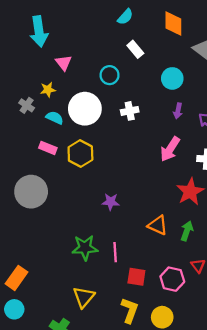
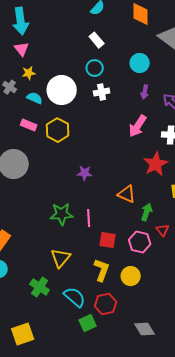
white rectangle: (135, 49) -> (97, 40), moved
pink triangle: (64, 63) -> (22, 49), moved
cyan circle: (110, 75) -> (95, 68), moved
green arrow: (187, 231) -> (147, 212), moved

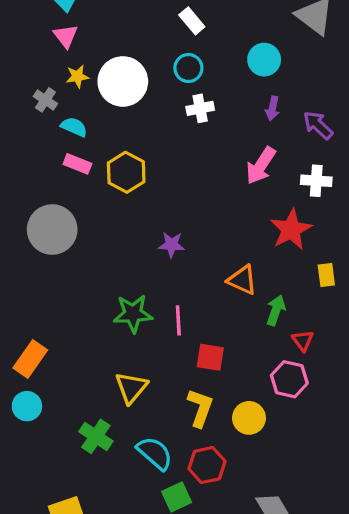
white circle: (62, 90) -> (123, 81), moved
cyan semicircle: (35, 98) -> (74, 127), moved
pink hexagon: (140, 242) -> (289, 379), moved

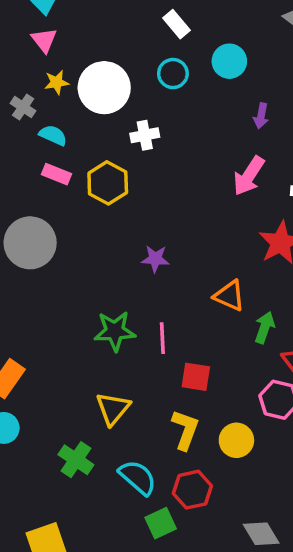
cyan circle: (264, 60) -> (229, 61), moved
white cross: (200, 108) -> (145, 135), moved

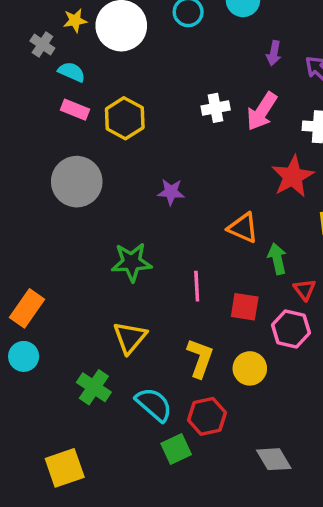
white cross: (145, 135) -> (216, 108), moved
gray circle: (30, 243) -> (77, 182), moved
green arrow: (265, 327) -> (277, 259), turned -32
pink line: (162, 338) -> (197, 286), moved
red square: (196, 377) -> (245, 307), moved

